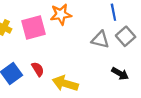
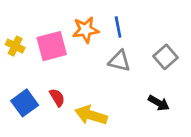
blue line: (113, 12) -> (118, 27), moved
gray triangle: (100, 40) -> (119, 61), moved

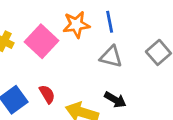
pink square: (52, 46) -> (41, 41), turned -32
black arrow: (159, 103) -> (115, 100), moved

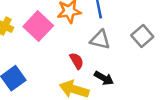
red semicircle: (47, 94) -> (77, 61), moved

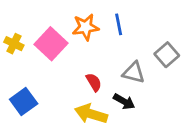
gray triangle: (100, 40) -> (134, 73), moved

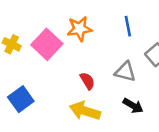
blue line: (119, 24) -> (128, 26), moved
black arrow: (124, 101) -> (133, 106), moved

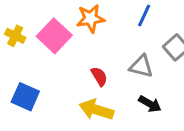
blue line: (128, 26) -> (144, 16), turned 36
blue square: (21, 99) -> (25, 97), turned -30

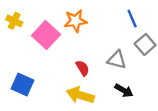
blue line: (144, 16) -> (132, 19), moved, turned -48
yellow cross: (15, 36) -> (14, 21), moved

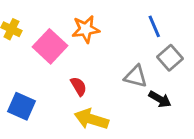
red semicircle: (83, 68) -> (79, 86), moved
black arrow: (124, 90) -> (160, 99), moved

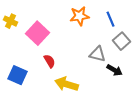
orange star: (86, 29) -> (80, 16), moved
red semicircle: (79, 86) -> (50, 61), moved

